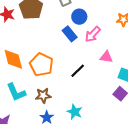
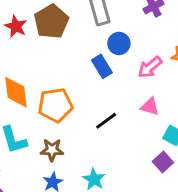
pink arrow: (93, 34) -> (150, 67), moved
orange pentagon: (41, 65) -> (55, 105), turned 30

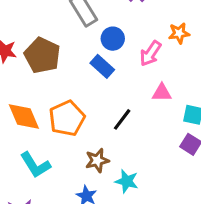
brown pentagon: (51, 22) -> (42, 55), moved
brown star: (52, 150) -> (97, 160), moved

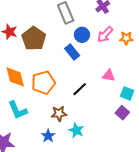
pink arrow: (150, 53) -> (105, 34), moved

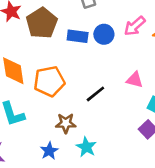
blue circle: (82, 35) -> (104, 34), moved
blue rectangle: (72, 52) -> (78, 36), moved, turned -49

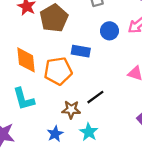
blue rectangle: (78, 36) -> (81, 51), moved
black line: (95, 94) -> (95, 97), moved

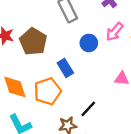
blue rectangle: (81, 51) -> (65, 68), turned 60

